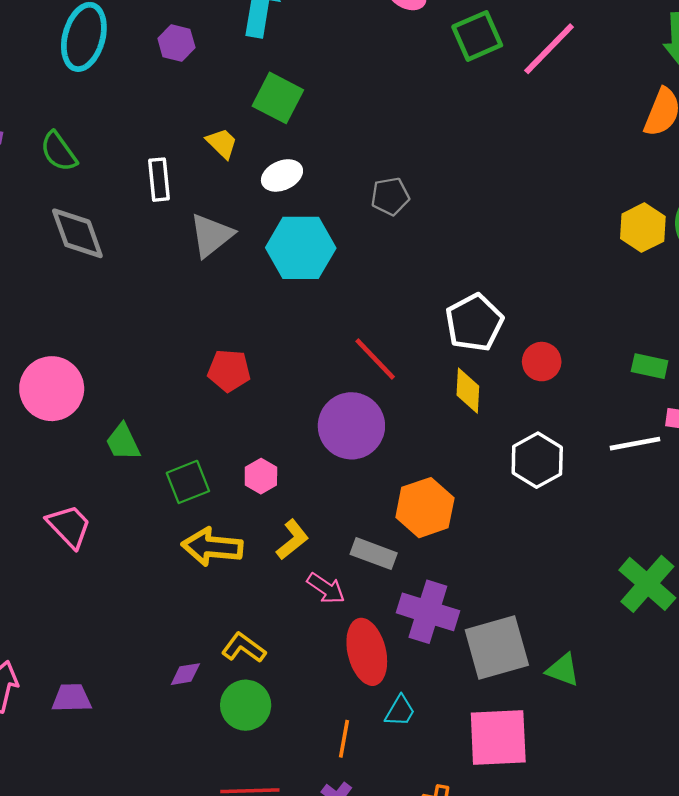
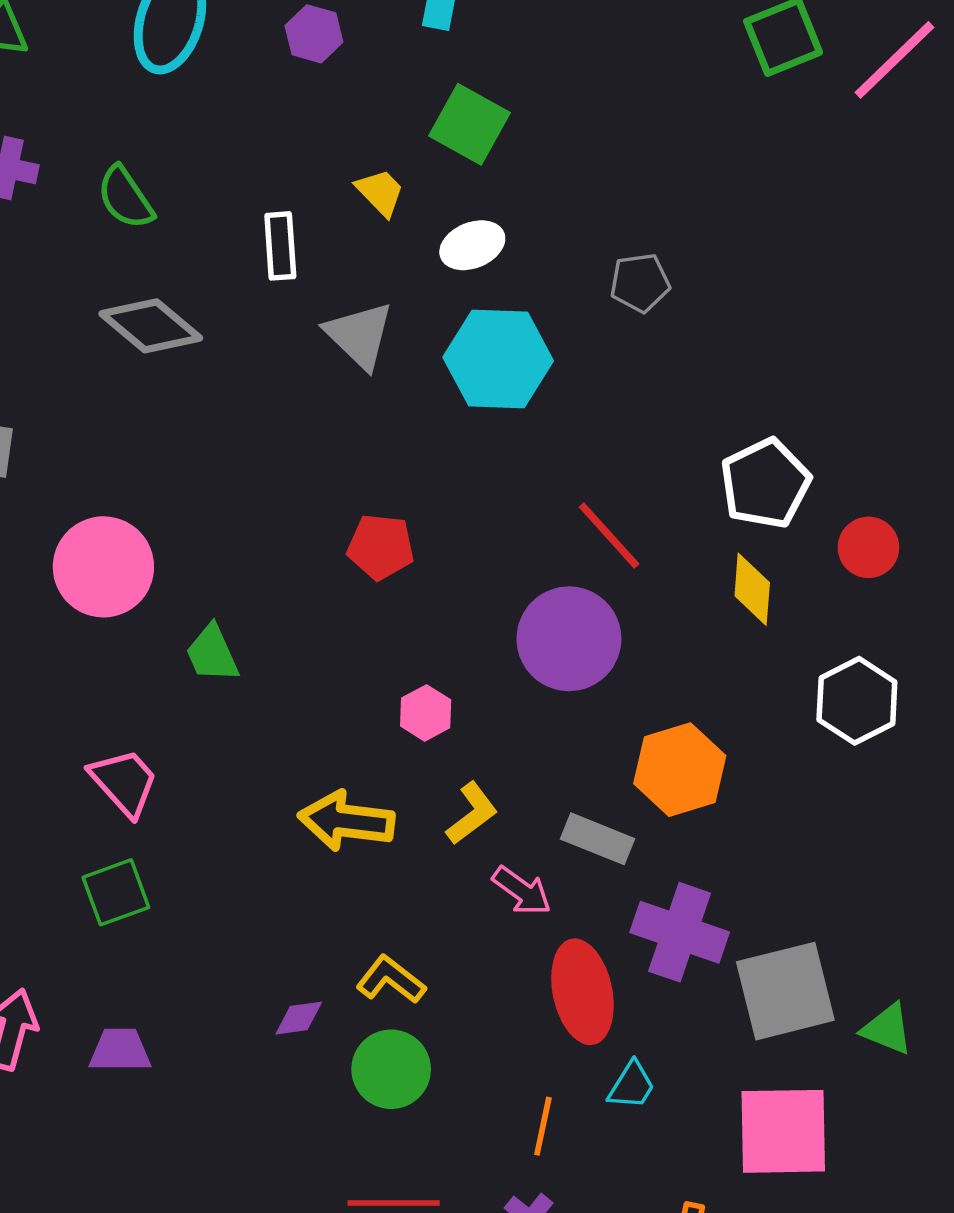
gray diamond: (77, 233) -> (151, 326), turned -32
gray triangle: (211, 235) -> (359, 335), turned -39
green square: (188, 482) -> (116, 892), moved

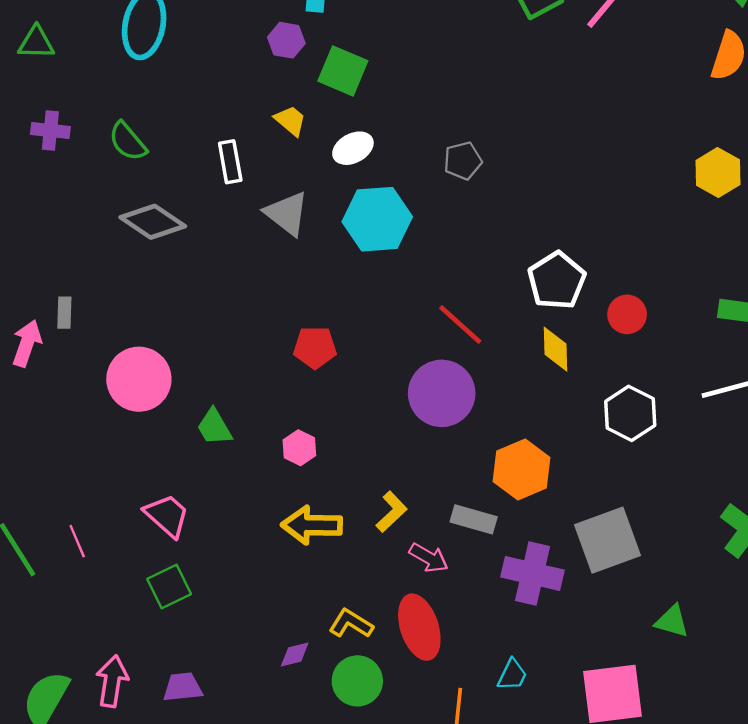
purple hexagon: (314, 34) -> (286, 40), moved
pink hexagon: (426, 713) -> (299, 448), moved
gray square: (785, 991) -> (607, 540), moved
red ellipse: (582, 992) -> (419, 627), moved

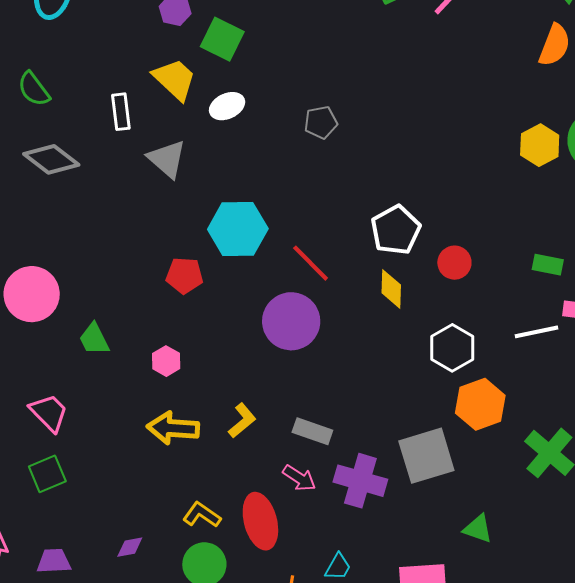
yellow trapezoid: (290, 121) -> (175, 79), size x1.6
cyan hexagon: (377, 219) -> (238, 229), moved
orange hexagon: (522, 469) -> (480, 404), moved
pink arrow: (429, 558) -> (299, 478), moved
purple diamond: (295, 654) -> (130, 547), moved

